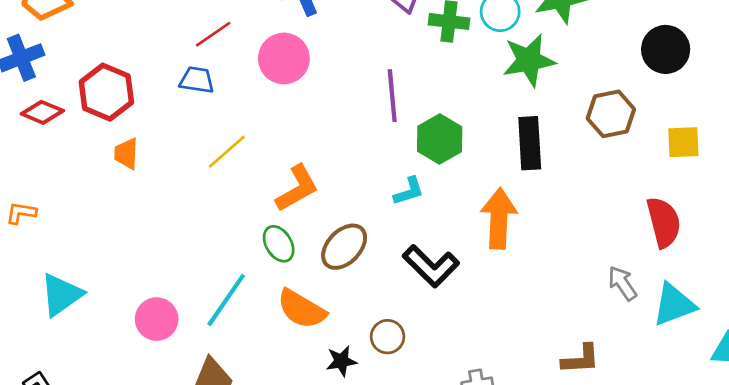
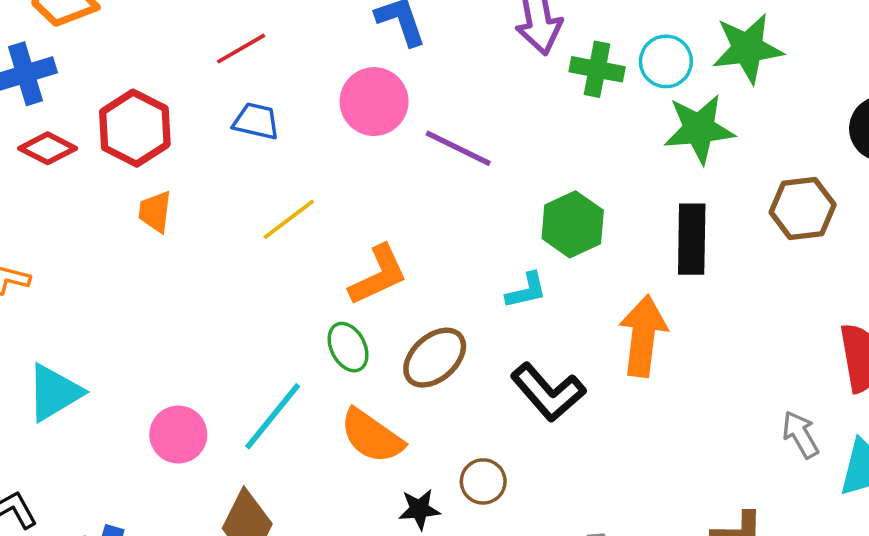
red line: (213, 34) -> (241, 49), moved
purple line: (392, 96) -> (458, 148), moved, turned -63

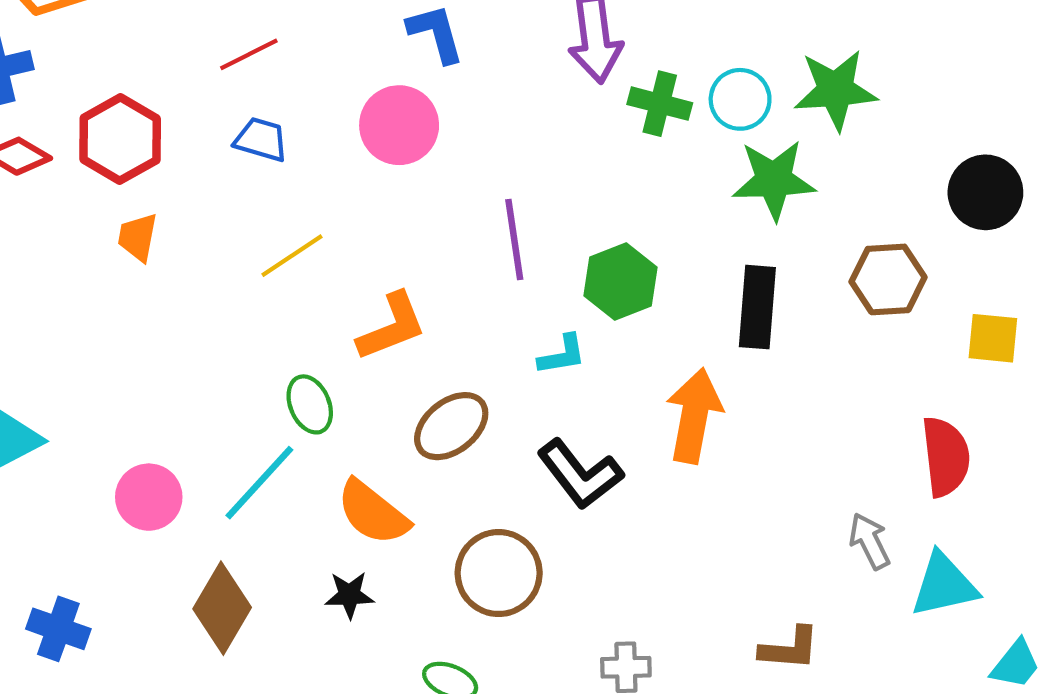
purple line: (458, 148) -> (514, 239), moved, turned 52
green ellipse: (348, 347) -> (310, 404), moved
brown circle: (483, 481) -> (499, 573), size x1.6
black star: (419, 509) -> (349, 595), moved

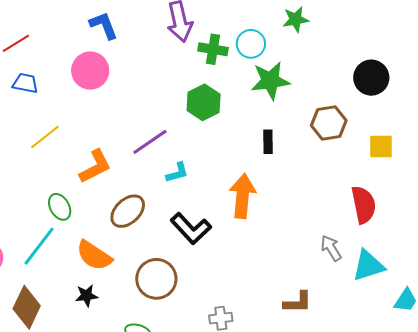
green star: (836, 90) -> (296, 19), moved, size x0.7
purple line: (514, 239) -> (150, 142), moved, turned 69
green hexagon: (620, 282) -> (204, 102), moved
black rectangle: (757, 307) -> (268, 142), size x0.6

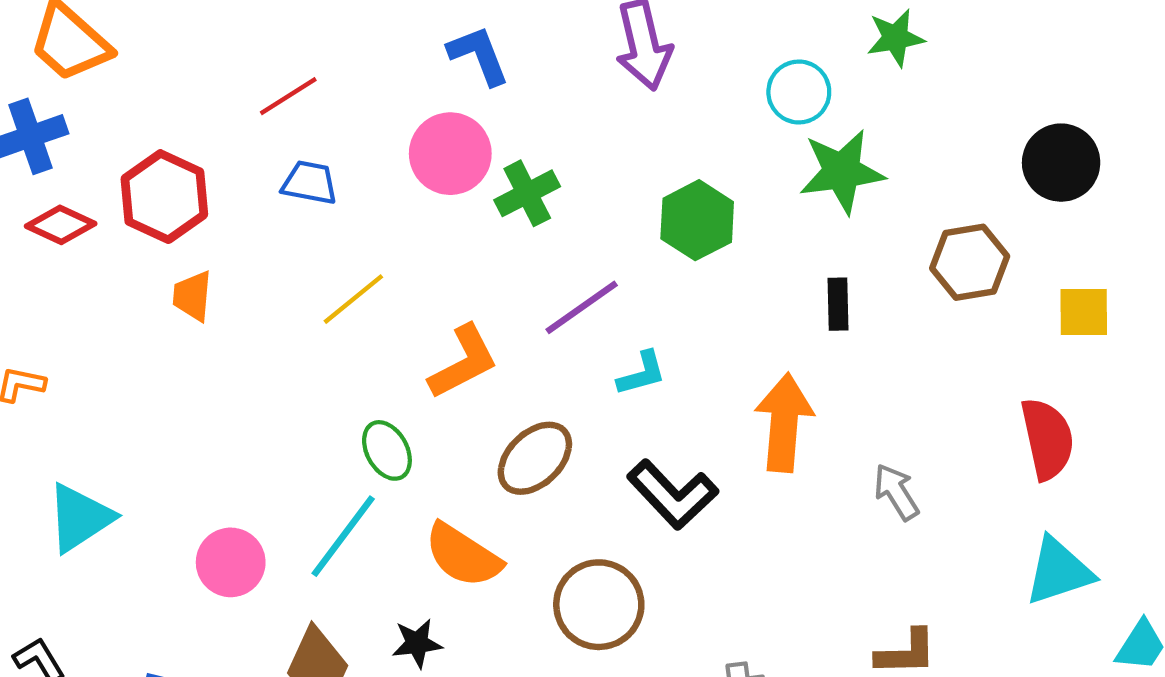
green cross: (213, 49) -> (527, 193), moved, turned -36
gray arrow: (331, 248) -> (896, 492), moved
black star: (87, 296) -> (417, 643), moved

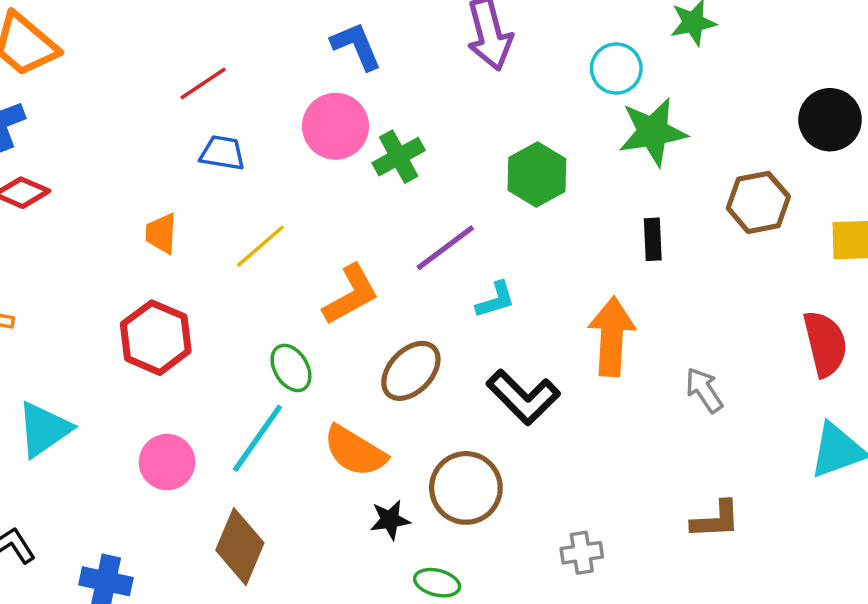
red hexagon: (164, 197) -> (156, 338), moved
orange trapezoid: (192, 296) -> (161, 233), moved
black star: (417, 643) -> (390, 520), moved

